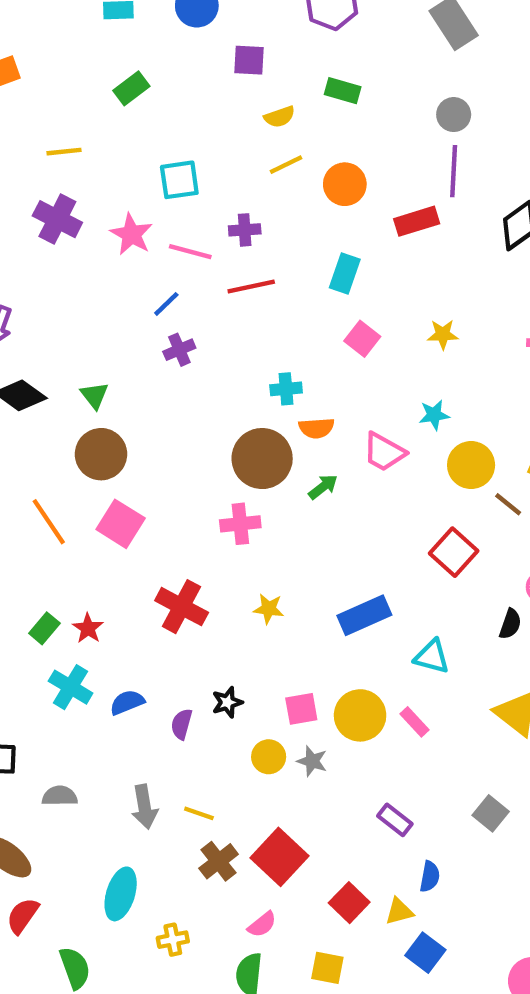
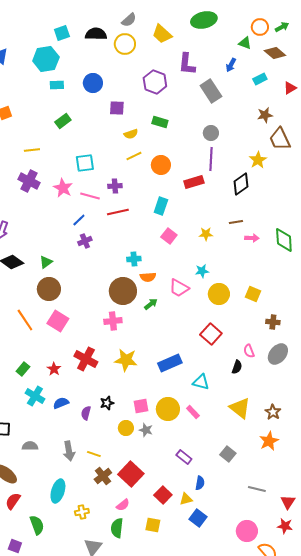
green triangle: (94, 395) -> (46, 262), turned 32
brown line: (508, 504) -> (236, 222), moved, turned -48
yellow star: (269, 609) -> (126, 360), size x1.6
red star: (88, 628) -> (54, 369), moved

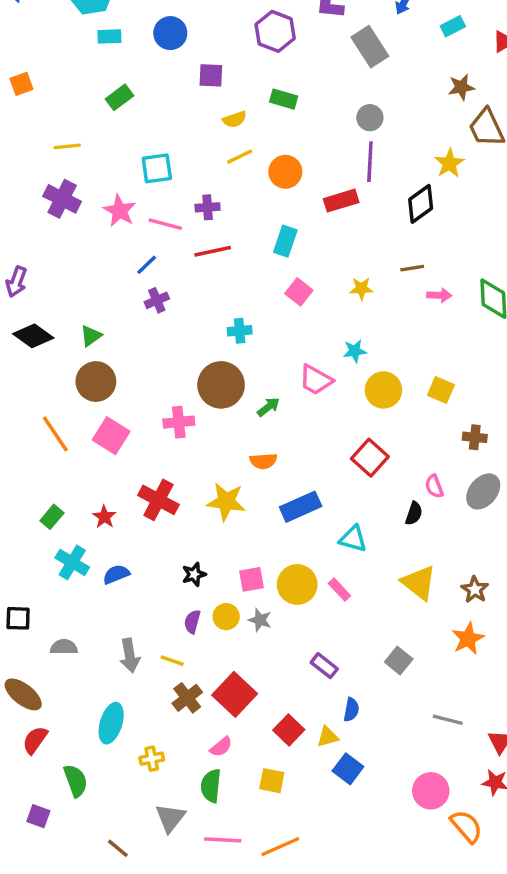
orange semicircle: (148, 277) -> (263, 461), moved
pink cross: (113, 321) -> (179, 422), moved
purple semicircle: (86, 413) -> (192, 622), moved

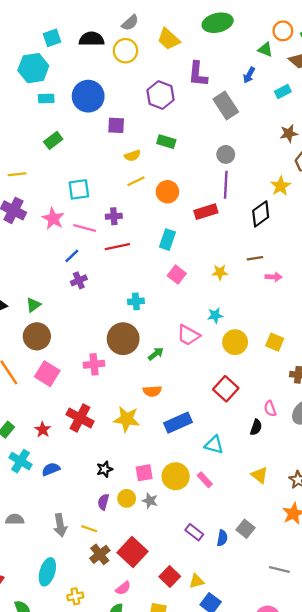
blue circle: (170, 33) -> (88, 96), size x1.4
yellow triangle: (419, 583) -> (260, 475), size x0.7
blue semicircle: (351, 710) -> (222, 538), moved

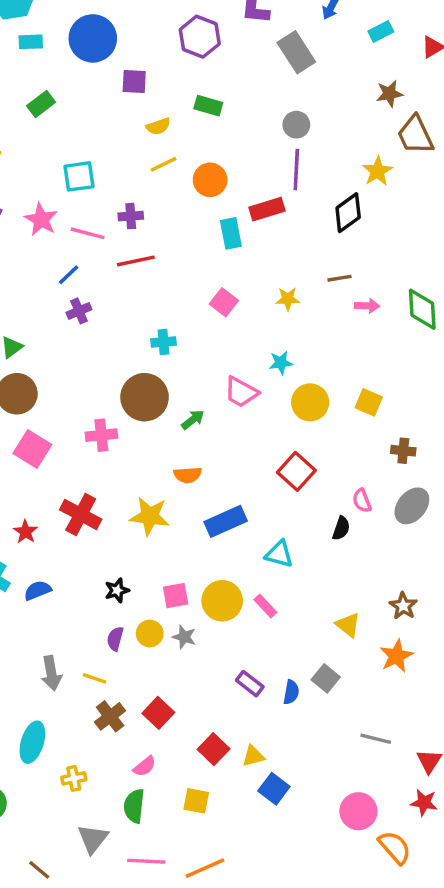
cyan rectangle: (167, 240) -> (231, 233), moved, turned -30
yellow triangle: (260, 475) -> (348, 625), moved
red square: (132, 552) -> (158, 713), size x0.7

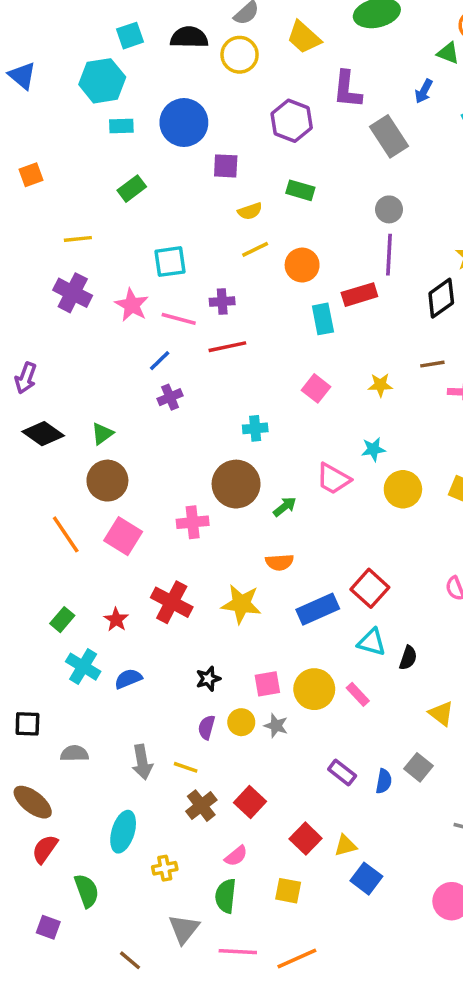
red square: (296, 471) -> (370, 588), moved
black semicircle: (341, 528) -> (408, 658), moved

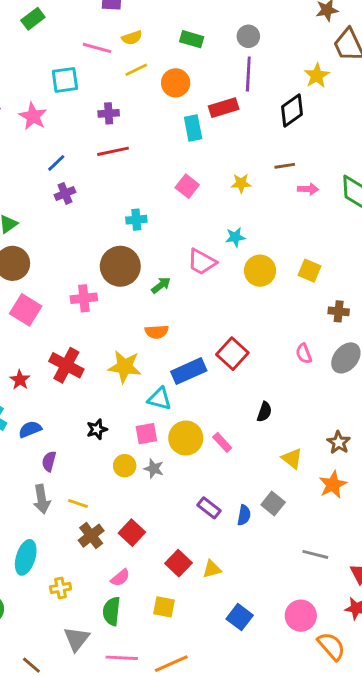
green rectangle: (300, 190) -> (192, 39), moved
pink line: (179, 319) -> (97, 48), moved
cyan triangle: (372, 642) -> (160, 399), moved
purple semicircle: (207, 727) -> (49, 461), moved
blue square: (366, 879) -> (240, 617), moved

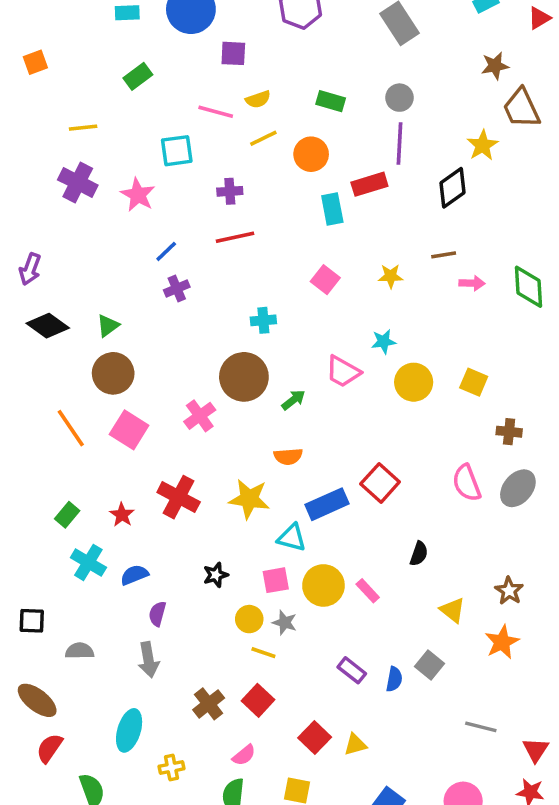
pink cross: (84, 298) -> (200, 416), turned -30
pink semicircle: (304, 354) -> (467, 483), size x1.5
yellow line: (78, 504) -> (263, 653), moved

